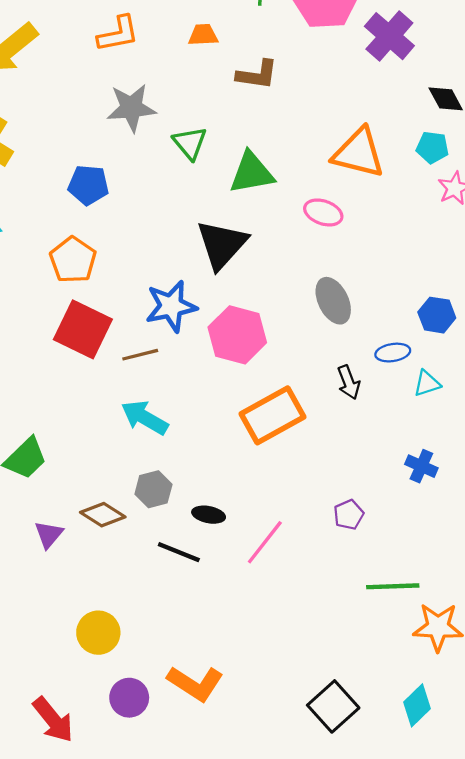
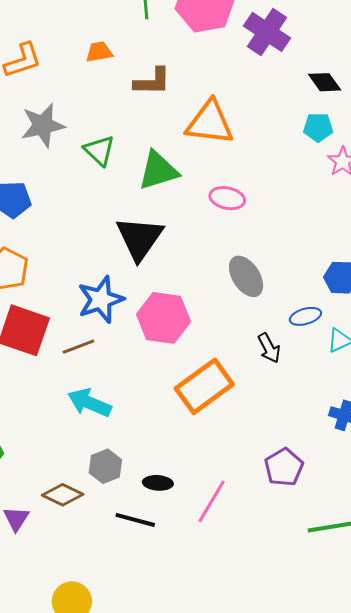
orange triangle: (359, 153) -> (210, 123), moved
purple pentagon: (349, 515) -> (284, 467), size x1.4

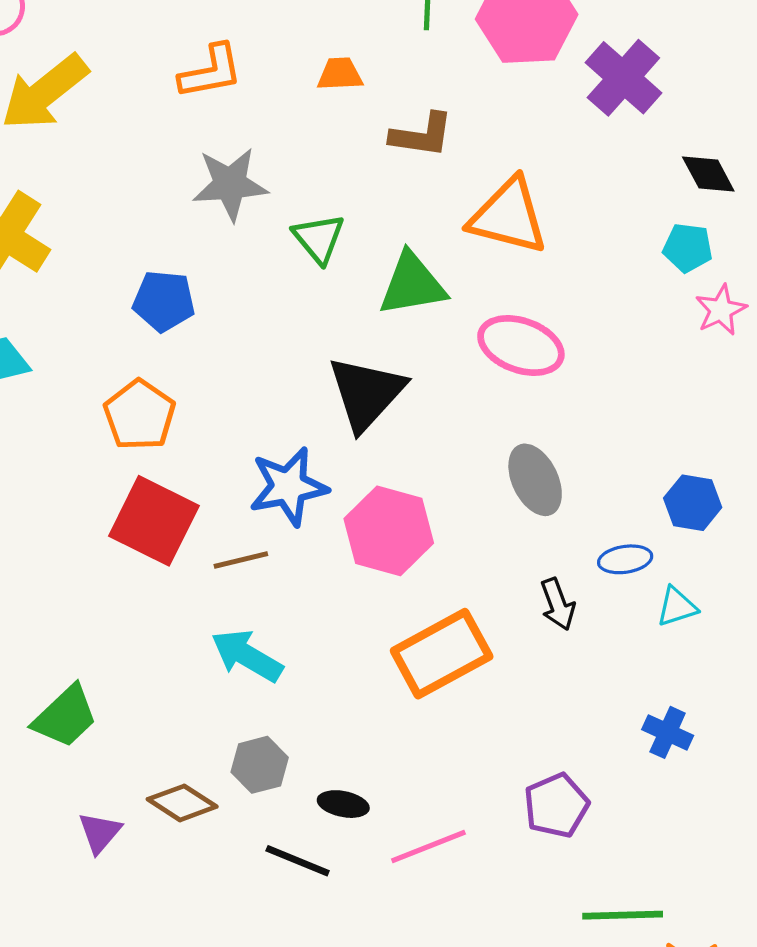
pink ellipse: (227, 198) -> (521, 346), size x1.4
pink line: (212, 501) -> (428, 847), turned 30

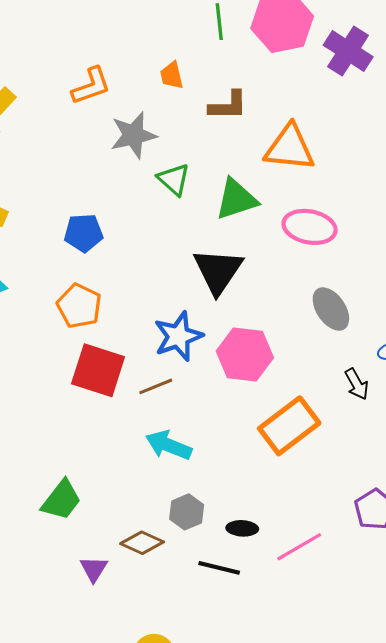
orange trapezoid: (340, 74) -> (172, 75), turned -92
gray star: (230, 184) -> (133, 135), moved

